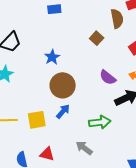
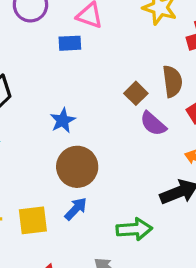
brown semicircle: (117, 19) -> (172, 81), moved
purple semicircle: (108, 77) -> (153, 124), moved

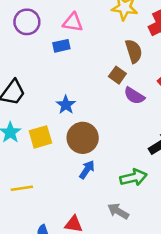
brown semicircle: (172, 81) -> (134, 51), moved
yellow square: (33, 220) -> (40, 137), moved

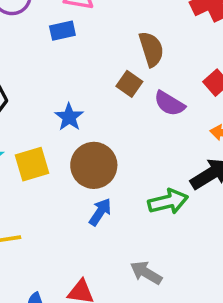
brown semicircle: (134, 51) -> (151, 49), moved
brown square: (117, 75) -> (129, 84), moved
green arrow: (133, 177) -> (168, 202), moved

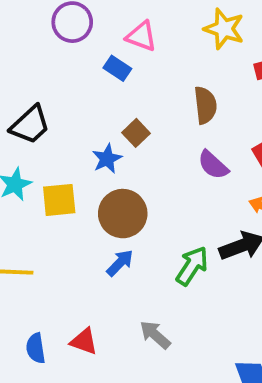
blue rectangle: (62, 31) -> (117, 68), turned 35
brown square: (129, 84) -> (136, 133), moved
green arrow: (168, 202) -> (192, 266), turned -54

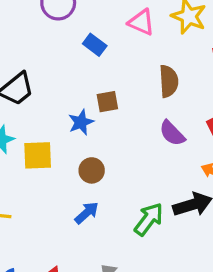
pink triangle: (141, 36) -> (141, 22), moved
brown square: (136, 133) -> (107, 102), turned 30
brown circle: (123, 214) -> (92, 170), size x0.6

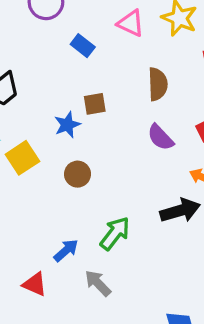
yellow square: (38, 155) -> (22, 158), turned -32
blue arrow: (87, 213) -> (66, 250), moved
green arrow: (149, 219) -> (115, 233), moved

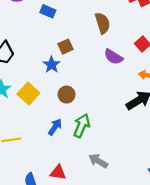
green arrow: (115, 233) -> (82, 126), moved
blue arrow: (66, 250) -> (55, 127), moved

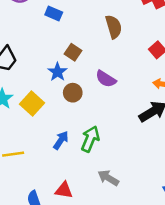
brown square: (66, 47) -> (73, 52), turned -32
purple semicircle: (113, 57) -> (106, 79), moved
brown circle: (67, 95) -> (73, 93), moved

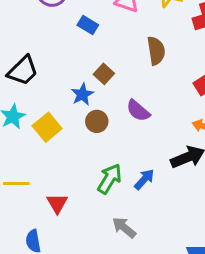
blue arrow: (61, 140) -> (144, 179), moved
red triangle: (64, 190) -> (57, 203), moved, turned 42

